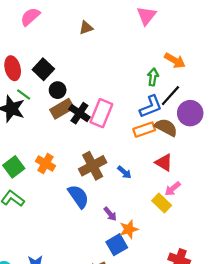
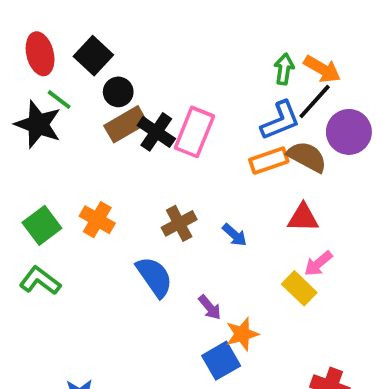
orange arrow: (175, 61) -> (322, 69), moved
red triangle: (164, 162) -> (303, 218), turned -30
brown cross: (93, 166) -> (179, 223), size x0.7

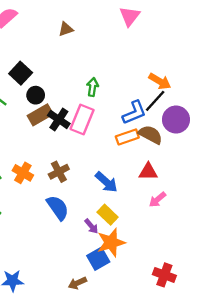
green arrow: (284, 69) -> (92, 87), moved
brown cross: (179, 223) -> (59, 172), moved
blue arrow: (234, 235) -> (106, 182), size x1.5
yellow rectangle: (299, 288) -> (108, 215), moved
orange star: (242, 334) -> (111, 242), size x1.4

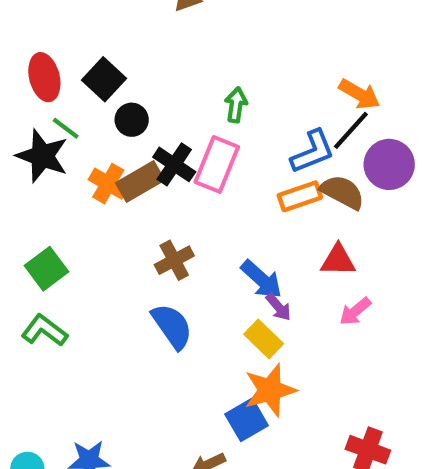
brown rectangle: (40, 115) -> (140, 181), moved
orange cross: (23, 173) -> (108, 184), moved
purple arrow: (91, 226) -> (279, 307), moved

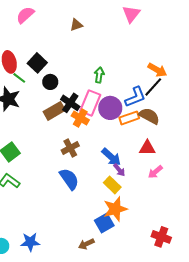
green line: (66, 128) -> (19, 78), moved
purple circle: (389, 164) -> (110, 108), moved
orange cross: (108, 184) -> (80, 118), moved

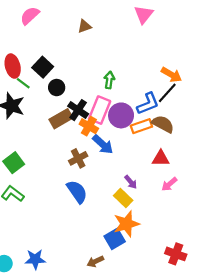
blue arrow: (111, 157) -> (103, 144), moved

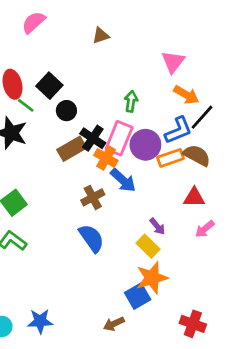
pink triangle: (144, 15) -> (173, 62), moved
orange arrow: (171, 75) -> (186, 95), moved
red cross: (176, 254) -> (193, 324), moved

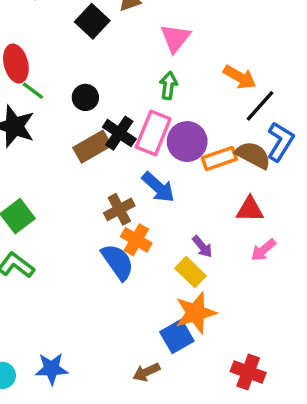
pink triangle: (173, 62) -> (175, 38), moved
black square: (49, 86) -> (92, 21), moved
blue L-shape: (178, 130) -> (280, 142), moved, turned -36
orange cross: (106, 158) -> (136, 240), moved

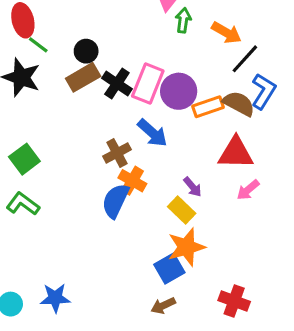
green arrow: (168, 86) -> (183, 20), moved
brown rectangle: (92, 147) -> (83, 77), moved
red triangle: (250, 209) -> (236, 153), size x1.4
blue semicircle: (118, 262) -> (115, 201), turned -120
brown arrow: (146, 372) -> (163, 306), moved

